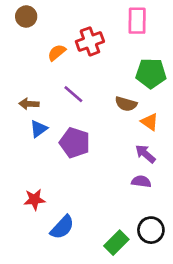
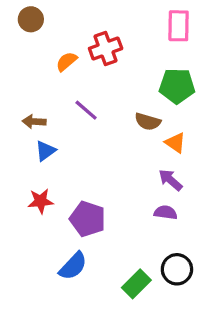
pink rectangle: (137, 21) -> (179, 26), moved
purple pentagon: (75, 143) -> (88, 219), moved
red star: (34, 200) -> (41, 201), moved

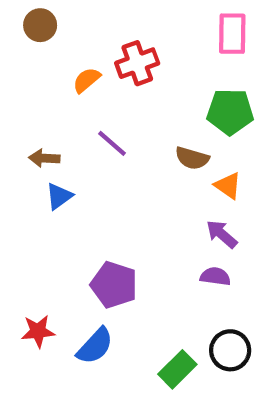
red star: (41, 201) -> (38, 331), moved

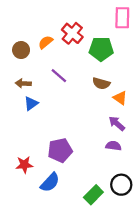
brown circle: (40, 25) -> (21, 50), moved
red cross: (137, 63) -> (72, 33), turned -30
green pentagon: (230, 112) -> (101, 49), moved
purple pentagon: (114, 285) -> (60, 150), turned -30
red star: (38, 331) -> (24, 165), moved

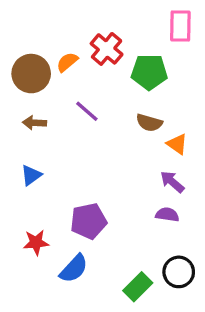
brown circle: (21, 50) -> (31, 74), size x1.5
blue triangle: (31, 103) -> (31, 175), moved

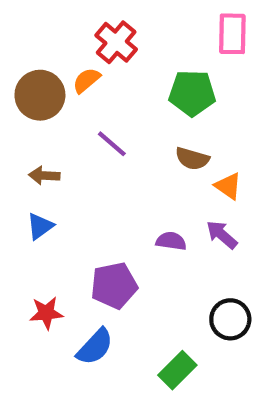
red cross: (107, 49) -> (116, 42), moved
brown arrow: (34, 123) -> (44, 176), moved
purple semicircle: (167, 215) -> (171, 241), moved
black circle: (179, 272) -> (230, 319), moved

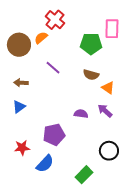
pink rectangle: (232, 34) -> (112, 29), moved

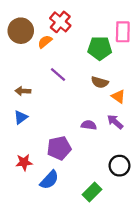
brown circle: (19, 45) -> (21, 31), moved

